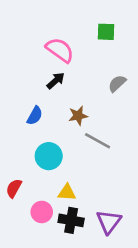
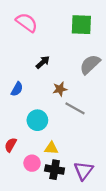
green square: (106, 32) -> (81, 25), size x1.5
pink semicircle: (60, 50) -> (27, 22), moved
gray semicircle: (117, 84) -> (90, 64), size x1.5
blue semicircle: (35, 116) -> (17, 89), moved

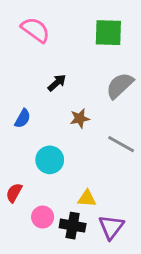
gray line: (75, 108) -> (121, 144), moved
yellow triangle: (51, 148) -> (87, 198), moved

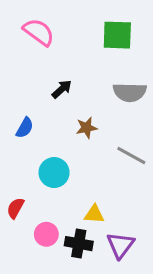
gray semicircle: (120, 86) -> (130, 92), turned -136

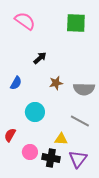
gray semicircle: (130, 92) -> (84, 89), moved
gray line: (131, 156) -> (80, 121), moved

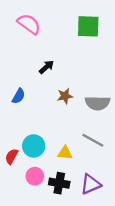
cyan circle: (35, 112) -> (34, 146), moved
yellow triangle: (61, 139) -> (65, 153), moved
purple triangle: (78, 159) -> (91, 184), turned 30

